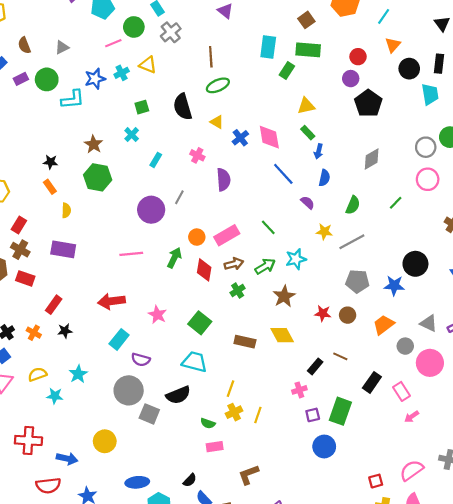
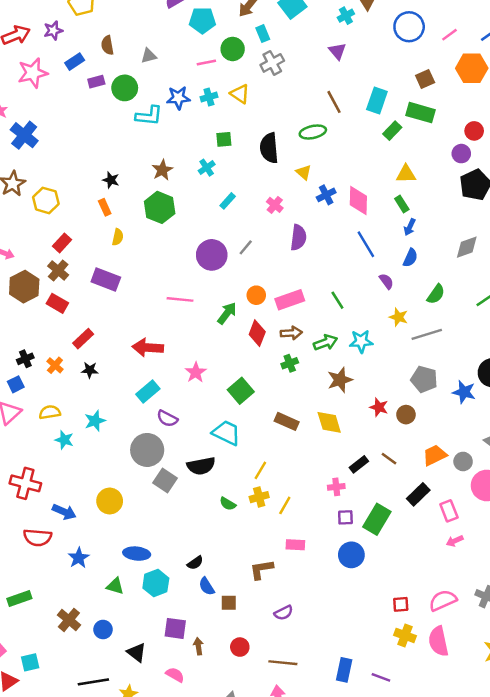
brown line: (211, 57) -> (334, 102), moved, turned -36
orange trapezoid: (384, 325) -> (435, 455), moved
pink rectangle: (215, 447) -> (295, 545), moved

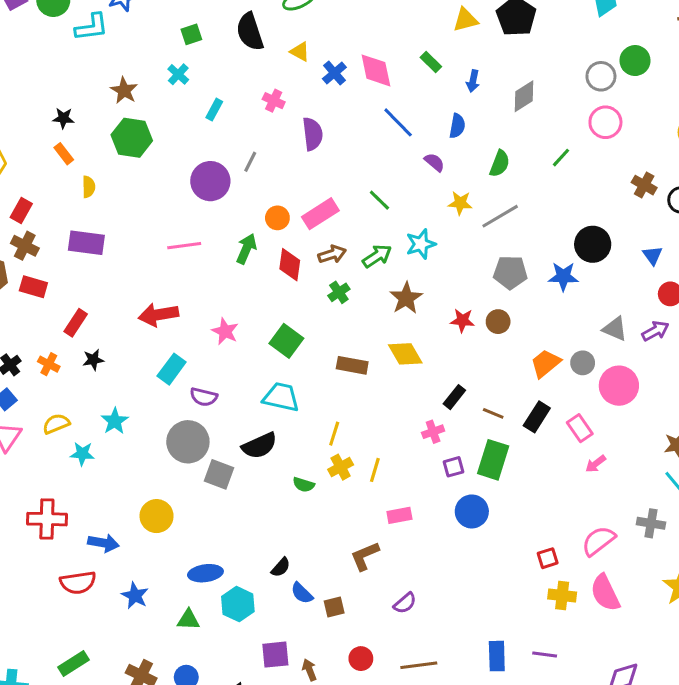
yellow triangle: (406, 174) -> (465, 20), moved
blue arrow: (410, 227) -> (473, 81), moved
brown line: (389, 459) -> (493, 413), moved

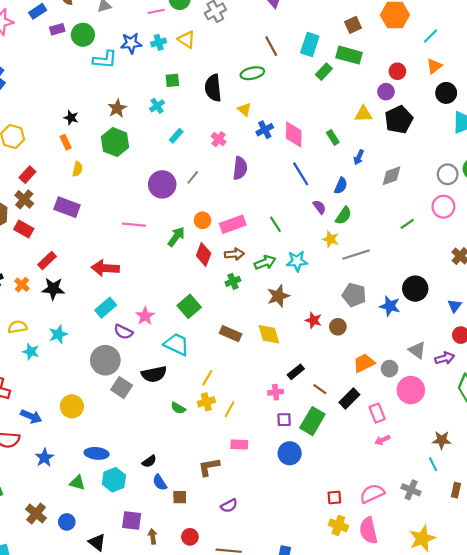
green semicircle: (500, 164) -> (344, 216), moved
pink star: (225, 331) -> (145, 316), moved
black star: (93, 360) -> (53, 289), size x1.5

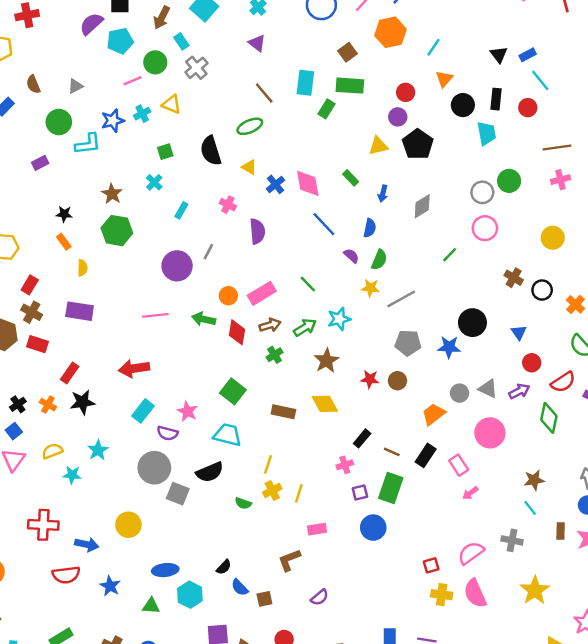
purple rectangle: (57, 29) -> (40, 163), moved
green arrow: (176, 237) -> (204, 319), turned -102
gray circle: (389, 369) -> (460, 393), moved

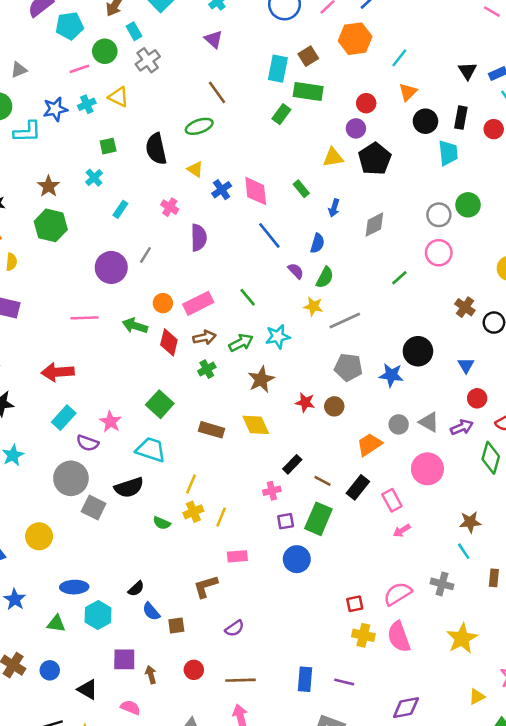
cyan rectangle: (305, 83) -> (278, 69), moved

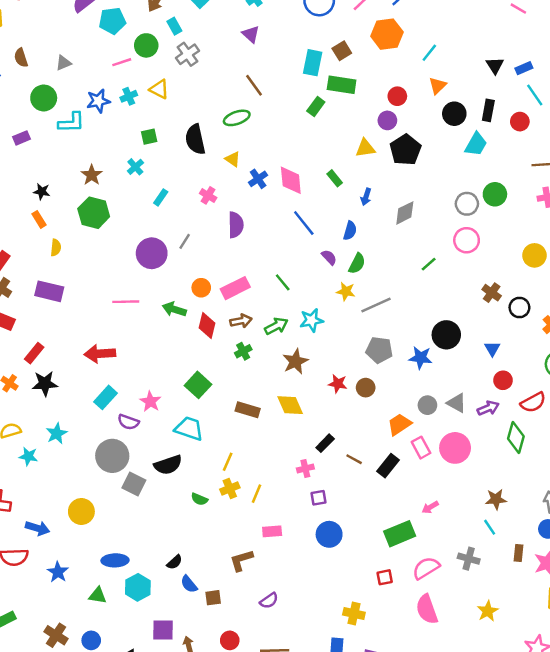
cyan trapezoid: (448, 153) -> (476, 144), turned 35
pink rectangle: (392, 500) -> (421, 448), moved
green rectangle: (318, 519) -> (400, 534), moved, turned 44
yellow cross: (363, 635) -> (354, 614), moved
yellow star: (462, 638) -> (488, 611), size x0.7

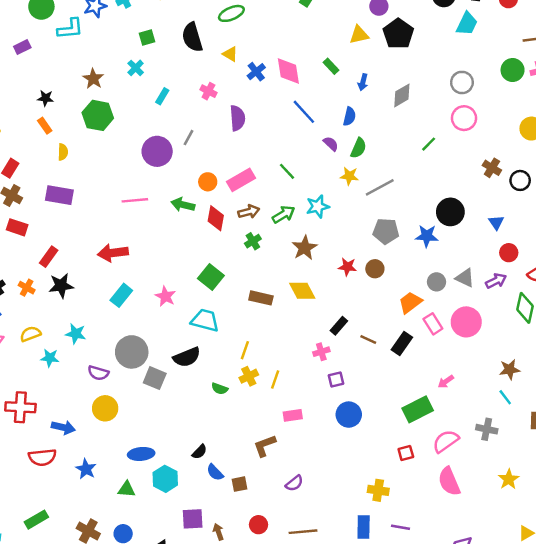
green circle: (495, 194) -> (513, 70), moved
purple semicircle: (128, 422) -> (98, 373), moved
cyan star: (57, 434) -> (76, 334), turned -30

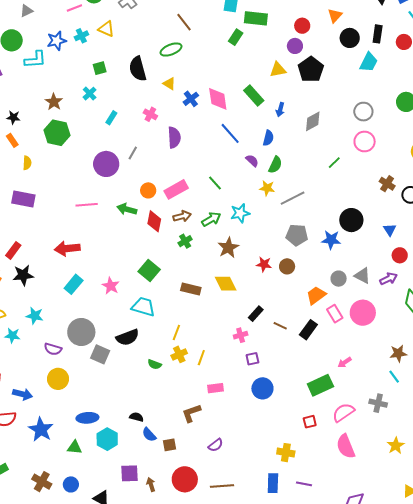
green rectangle: (331, 66) -> (254, 96), size x1.5
black semicircle: (199, 452) -> (136, 417), turned -120
blue star: (86, 469) -> (41, 430), size x1.4
red circle: (259, 525) -> (185, 479), size x1.6

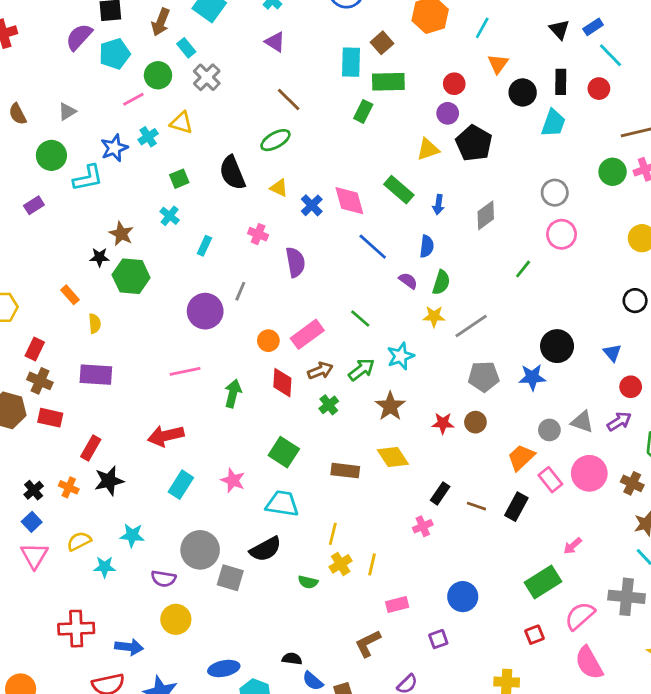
black star: (13, 117) -> (99, 257), moved
brown cross: (387, 184) -> (632, 483), moved
green arrow: (127, 209) -> (233, 393), moved, turned 96
purple square: (252, 359) -> (438, 639), moved
gray cross: (378, 403) -> (627, 597), size x1.4

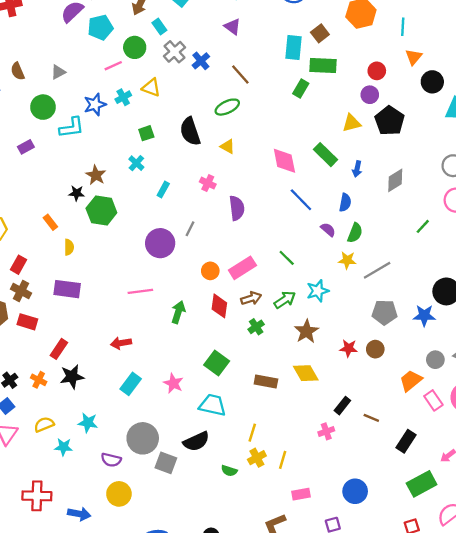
cyan line: (482, 28) -> (403, 27), turned -30
blue cross: (312, 205) -> (201, 61), moved
red arrow: (166, 436) -> (121, 343), size x0.7
black rectangle: (516, 507) -> (406, 441), moved

